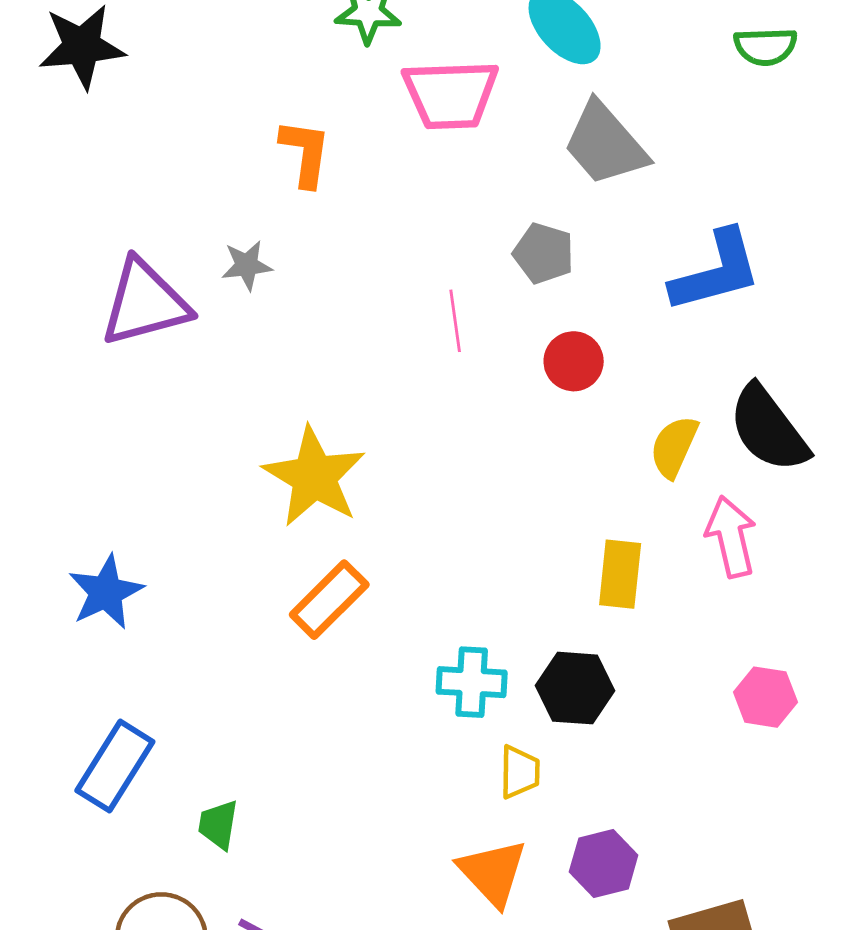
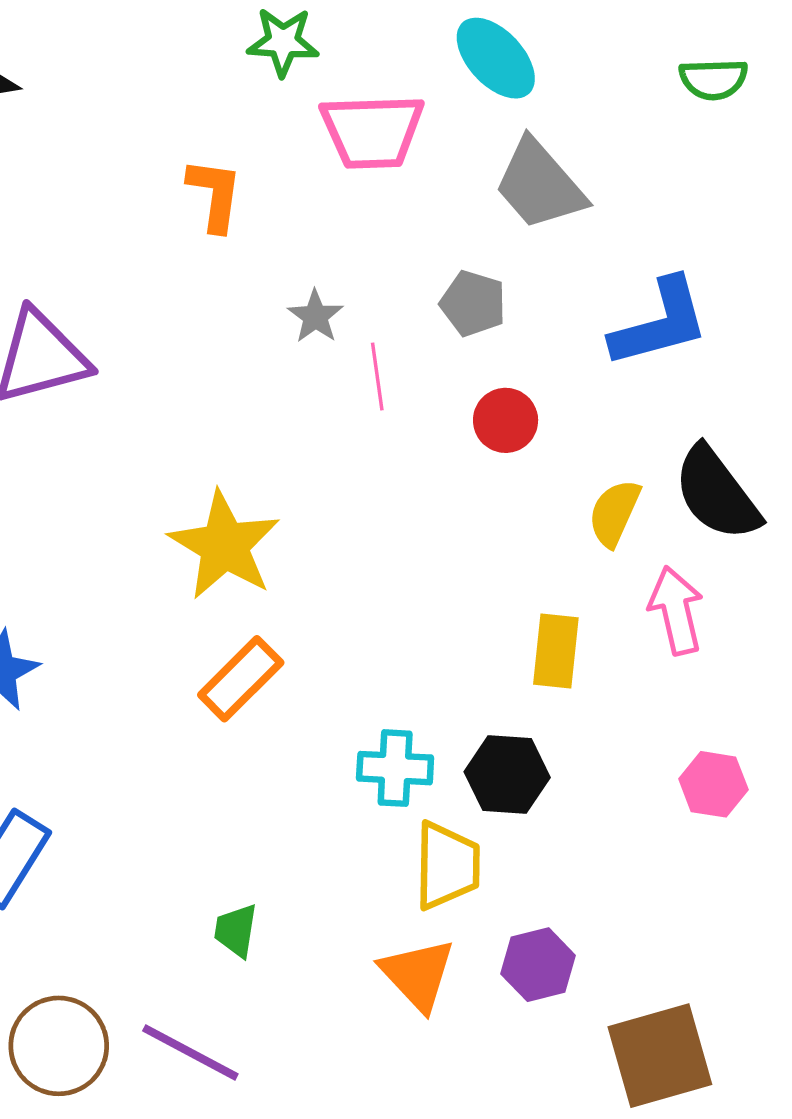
gray star: (247, 265) -> (315, 316), moved, turned -30
yellow trapezoid: (520, 772) -> (447, 866), size x1.5
green trapezoid: (218, 825) -> (236, 931), moved

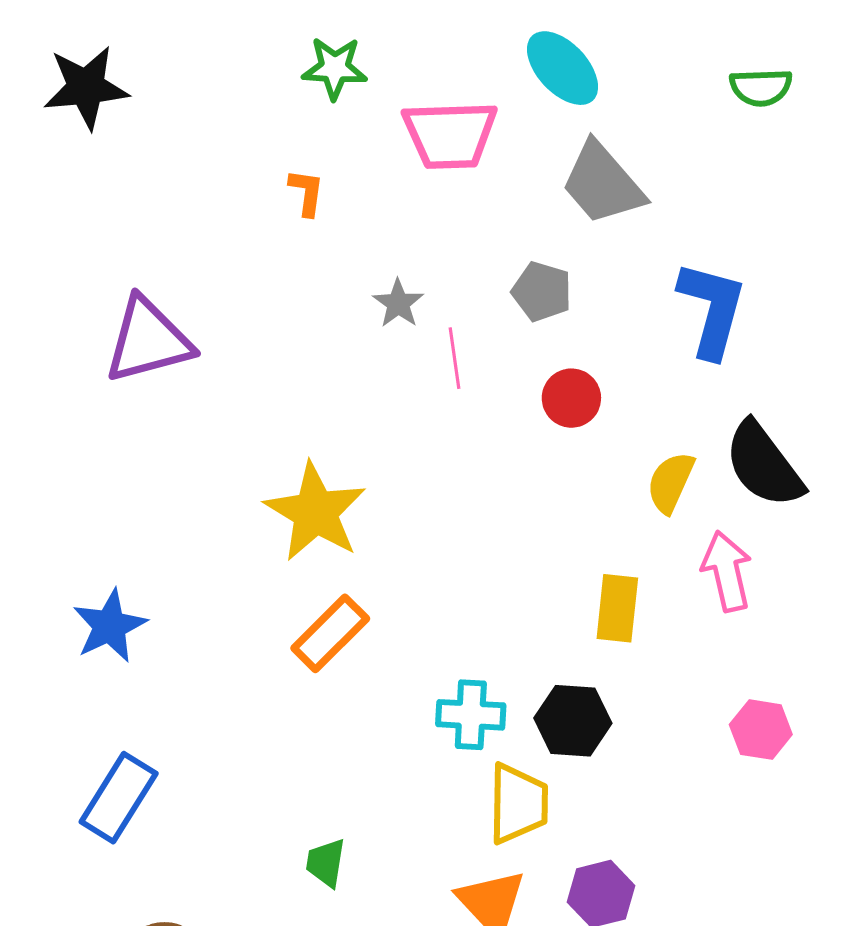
green star: (283, 42) -> (335, 68), moved
orange L-shape: (215, 195) -> (307, 192), size x0.7
blue L-shape: (660, 323) -> (712, 309), turned -60

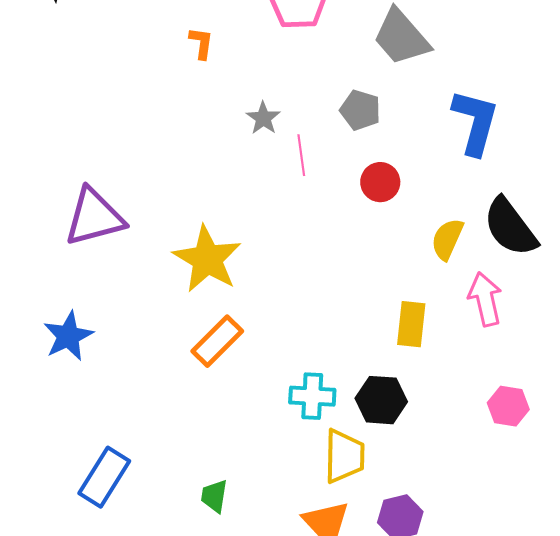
purple triangle: (148, 340) -> (94, 217), moved
blue rectangle: (119, 798) -> (104, 477), moved

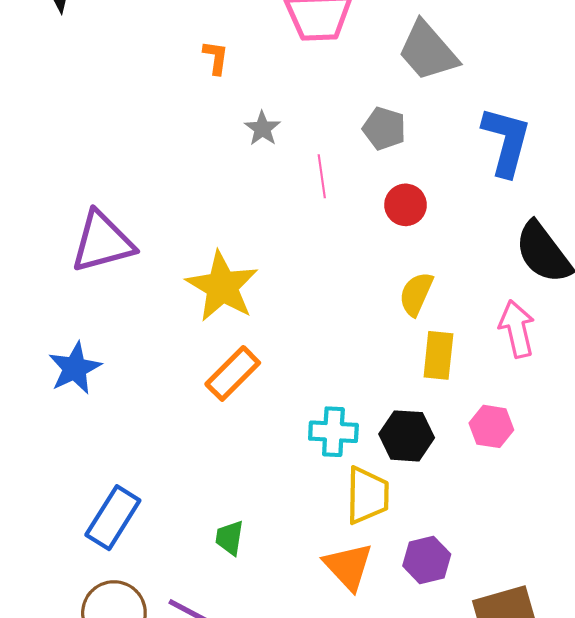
gray star: (263, 118) -> (262, 129), moved
yellow semicircle: (447, 239) -> (416, 294), moved
pink hexagon: (508, 406) -> (491, 426), moved

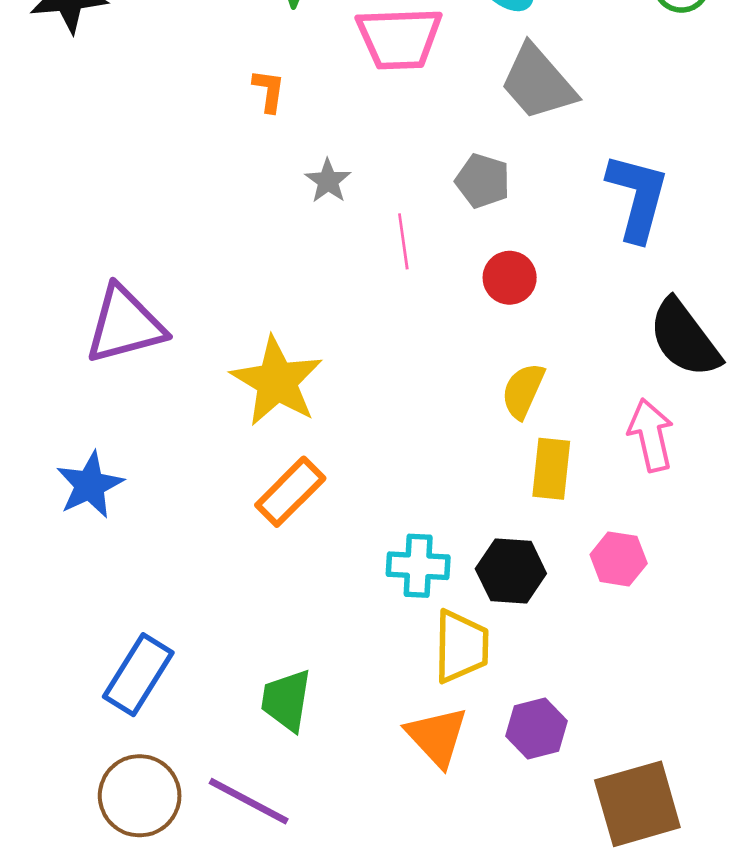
green trapezoid: (230, 538) -> (286, 700), size x1.4

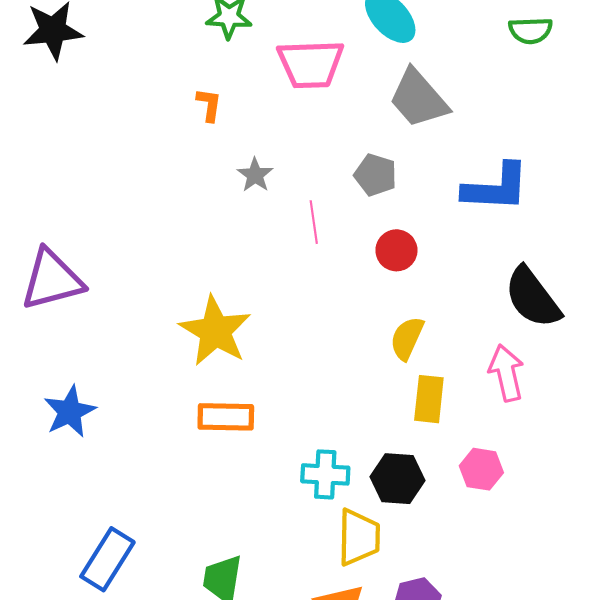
blue L-shape: (637, 197) -> (496, 188), turned 78
purple triangle: (125, 325) -> (52, 280), moved
orange rectangle: (290, 492) -> (226, 417), turned 46

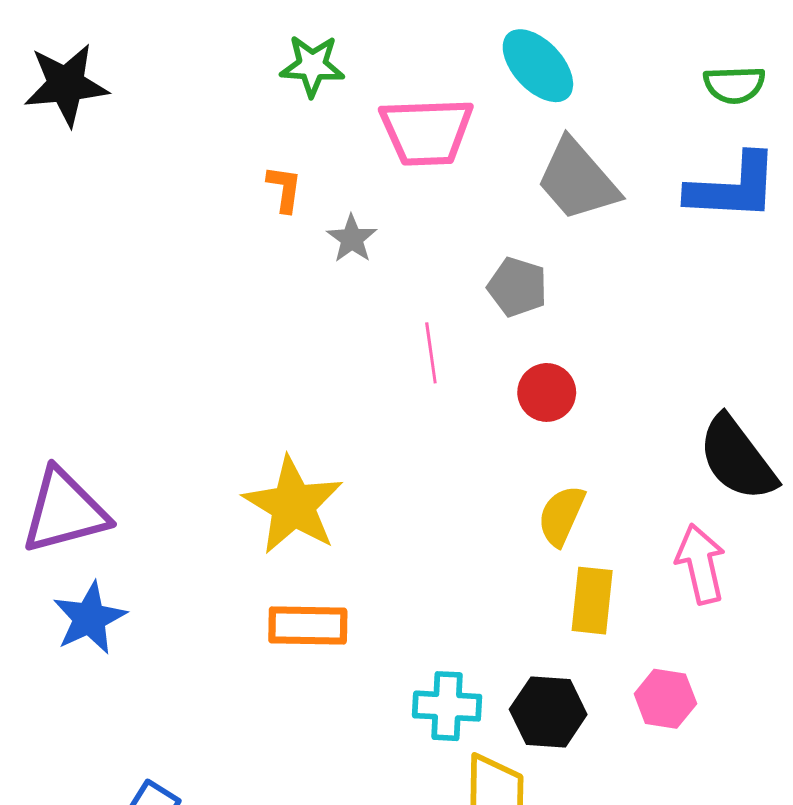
gray star: (255, 175) -> (352, 239), moved
blue L-shape: (496, 188) -> (733, 187), moved
purple triangle: (52, 280) -> (65, 511), moved

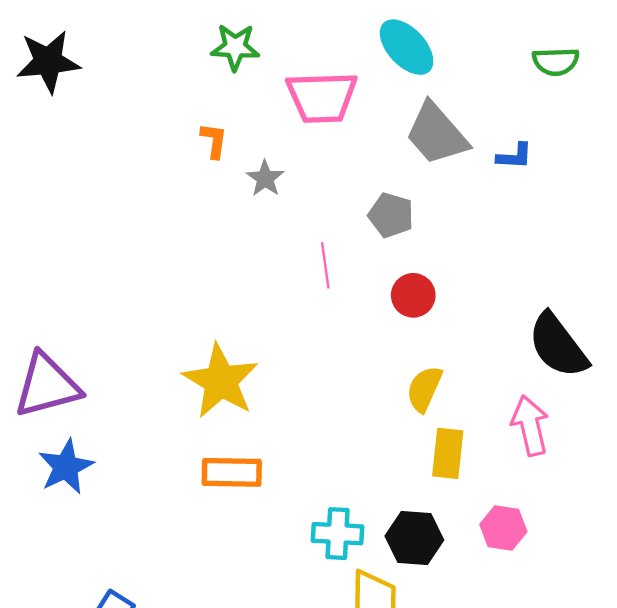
blue L-shape: (733, 187) -> (515, 156), moved, size x0.5

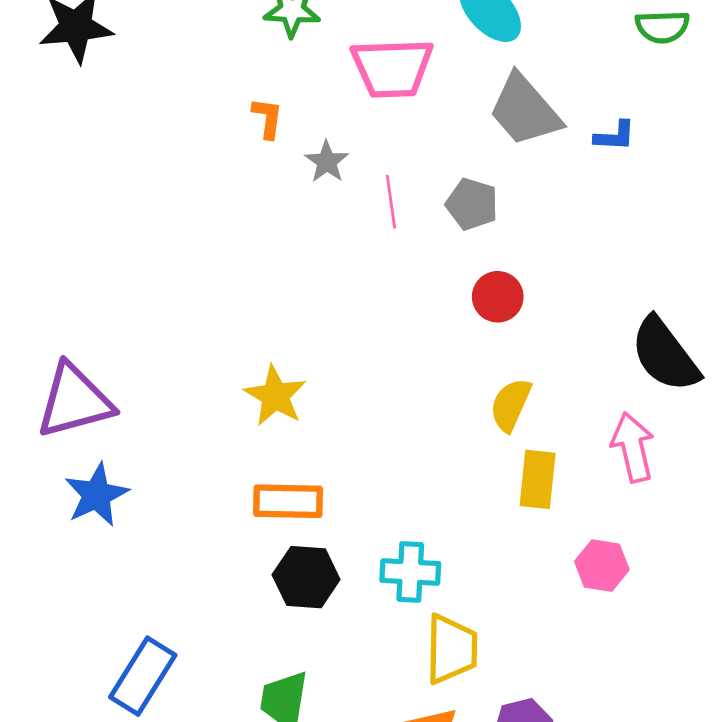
pink line: (325, 265) -> (391, 202), moved
yellow star: (221, 381) -> (275, 396), size x0.7
black hexagon: (414, 538) -> (306, 577), moved

